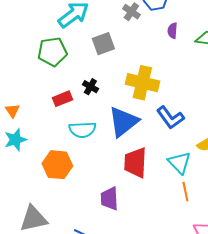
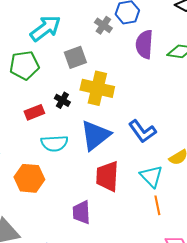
purple semicircle: (172, 31) -> (144, 44), size x1.8
yellow cross: (142, 83) -> (97, 88), moved

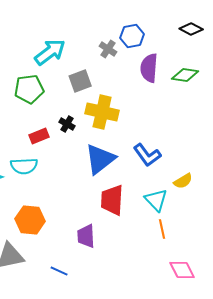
cyan semicircle: (54, 143) -> (24, 166), moved
orange hexagon: (29, 178) -> (30, 220), moved

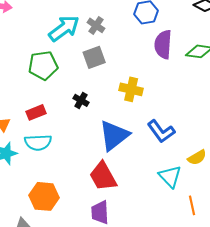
gray cross: (108, 49) -> (96, 25), moved
yellow cross: (102, 112) -> (131, 89), moved, size x0.7
red rectangle: (39, 136) -> (36, 112), moved
red trapezoid: (112, 200) -> (103, 176), moved, turned -32
orange line: (162, 229) -> (192, 205), moved

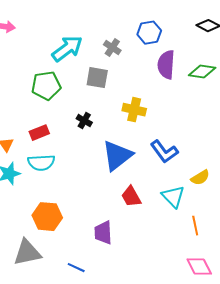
gray cross: (96, 25) -> (112, 48), moved
gray square: (94, 57) -> (97, 78), turned 30
red trapezoid: (103, 176) -> (131, 197), moved, size x0.7

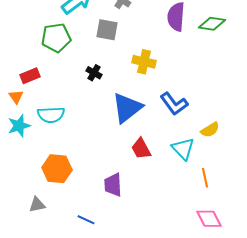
red rectangle: (39, 133) -> (30, 76), moved
gray triangle: (27, 253) -> (37, 205), size x0.6

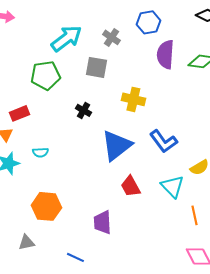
cyan semicircle: (51, 115) -> (40, 152), size x0.6

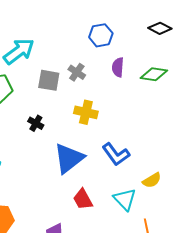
gray cross: (111, 37) -> (77, 72), moved
purple semicircle: (165, 54) -> (118, 67), size x0.7

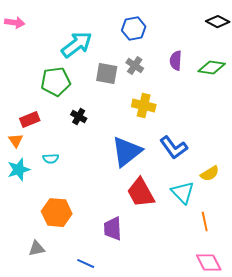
blue hexagon: (101, 35) -> (134, 29), moved
black cross: (36, 123) -> (79, 117), moved
red trapezoid: (83, 199) -> (141, 193), size x1.4

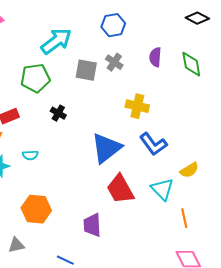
green diamond: (212, 68) -> (191, 64), turned 72
yellow cross: (144, 106) -> (137, 106), moved

